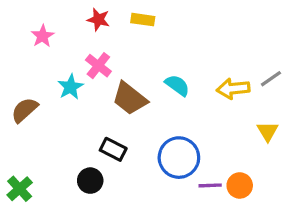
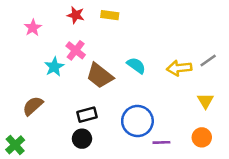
brown semicircle: (25, 110) -> (33, 106), moved
black rectangle: (113, 149) -> (87, 115), turned -42
black circle: (90, 181) -> (82, 139), moved
orange circle: (240, 185) -> (202, 137), moved

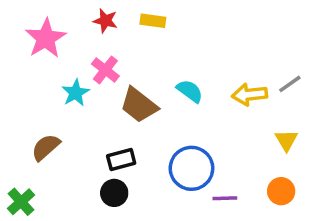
pink star: (33, 28) -> (46, 38), size x1.6

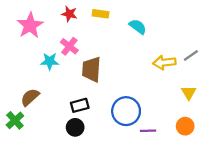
cyan semicircle: (190, 91) -> (138, 27), moved
cyan star: (76, 93) -> (50, 61), turned 30
brown trapezoid: (139, 105) -> (91, 69), turned 56
green cross: (21, 202) -> (15, 120), moved

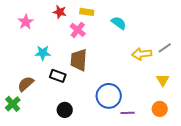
pink star: (30, 25) -> (26, 22), size x0.7
pink cross: (69, 46) -> (78, 30), moved
black rectangle: (80, 105) -> (58, 76), moved, turned 35

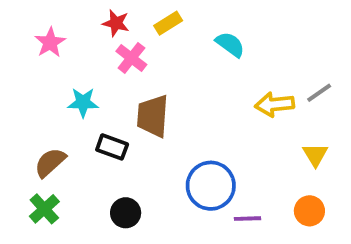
yellow rectangle: (87, 12) -> (168, 23), turned -40
pink cross: (78, 30) -> (131, 58), moved
green cross: (13, 104) -> (44, 209), moved

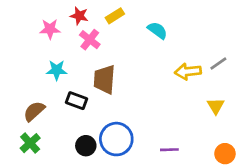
pink star: (50, 42) -> (50, 29), moved, turned 30
blue circle: (211, 186) -> (116, 139), moved
orange circle: (309, 211) -> (225, 154), moved

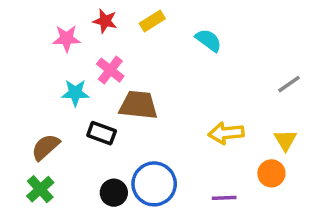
pink cross: (90, 40) -> (110, 70), moved
yellow arrow: (188, 71) -> (226, 133), moved
brown trapezoid: (104, 79) -> (138, 105), turned 92
orange circle: (225, 154) -> (271, 173), moved

